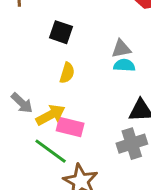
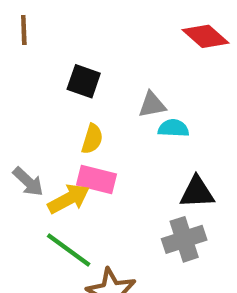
gray triangle: (121, 49) -> (152, 105), moved
pink rectangle: (70, 127) -> (97, 180), moved

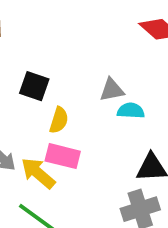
black square: (84, 81) -> (34, 86), moved
yellow arrow: (69, 199) -> (38, 173), turned -111

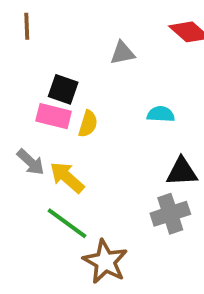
gray triangle: (112, 90) -> (122, 53), moved
pink rectangle: (63, 156) -> (54, 116), moved

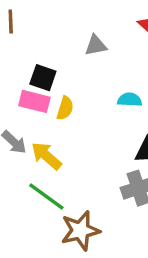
brown star: (105, 262) -> (80, 231), turned 30

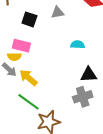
black square: (43, 78) -> (29, 19), moved
yellow semicircle: (65, 108) -> (14, 57), moved, turned 72

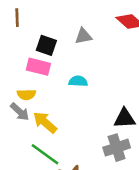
cyan semicircle: (78, 45) -> (78, 81), moved
pink rectangle: (21, 46) -> (38, 67), moved

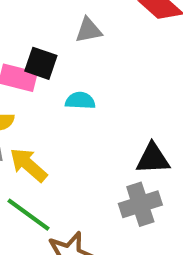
black square: (46, 45) -> (41, 63), moved

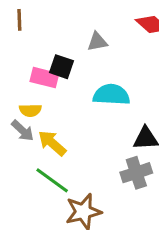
cyan semicircle: (80, 101) -> (111, 95), moved, size x1.6

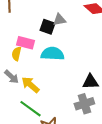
black square: (61, 67) -> (47, 27), moved
cyan semicircle: (111, 95) -> (52, 54), moved
yellow semicircle: (30, 110) -> (16, 54), moved, turned 104

